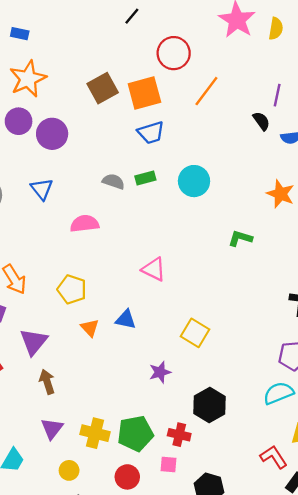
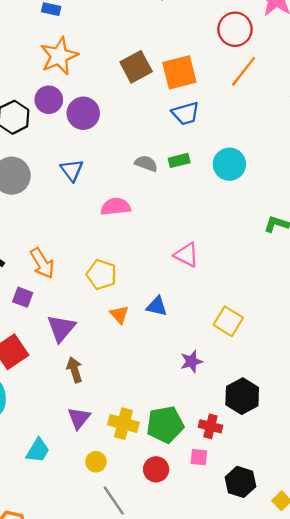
red circle: (174, 53) -> (235, 29), moved

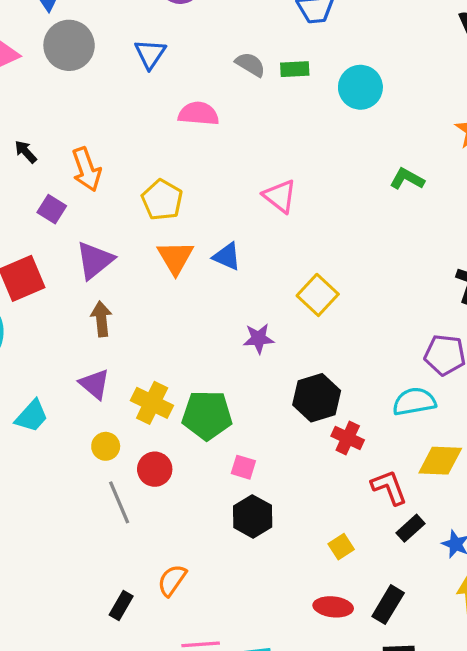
orange triangle: (119, 315) -> (175, 257), size x1.4
purple triangle: (79, 418) -> (95, 384), turned -40
red cross: (210, 426) -> (348, 438), moved
red circle: (156, 469) -> (155, 469), moved
black hexagon: (240, 482) -> (253, 516), moved

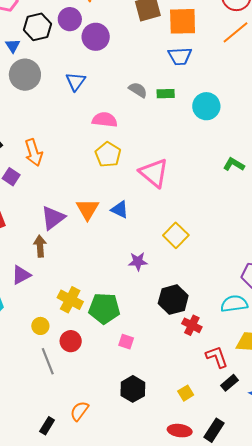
pink triangle: (280, 196) -> (154, 173), size x1.4
yellow pentagon: (162, 200) -> (108, 154), moved
purple triangle: (95, 260) -> (53, 218), moved
purple triangle: (95, 384) -> (21, 275), moved, turned 50
black hexagon: (253, 516) -> (133, 389), moved

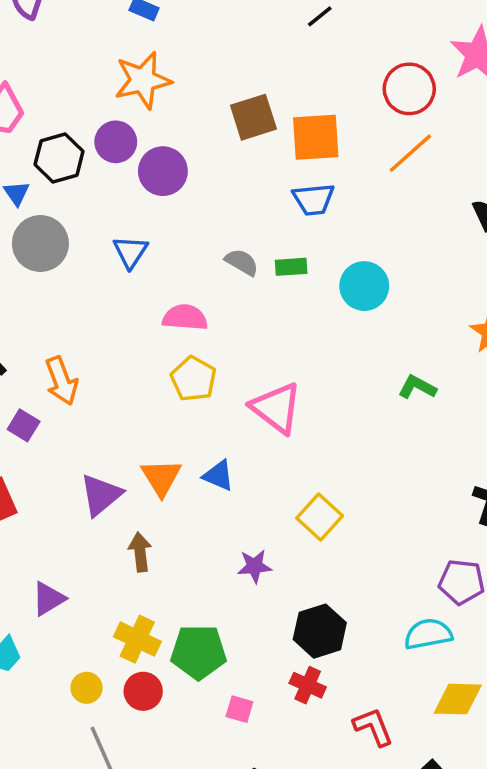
brown arrow: (40, 246) -> (140, 552), moved
red cross: (192, 325) -> (308, 685), moved
red circle: (71, 341) -> (143, 691), moved
red L-shape: (217, 357) -> (373, 727), moved

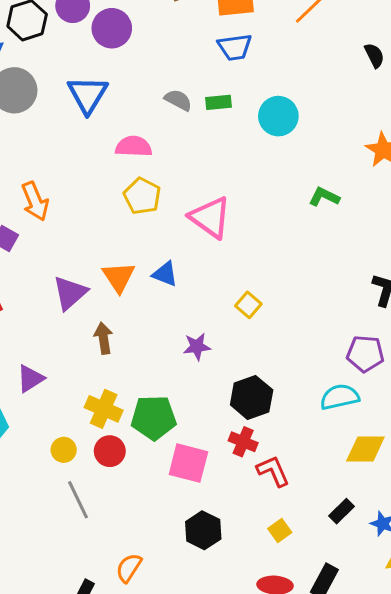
blue triangle: (130, 252) -> (88, 95), size x1.4
yellow square: (320, 517) -> (248, 305), size x0.7
pink square: (239, 709) -> (188, 463), size x1.8
red L-shape: (373, 727) -> (273, 471), moved

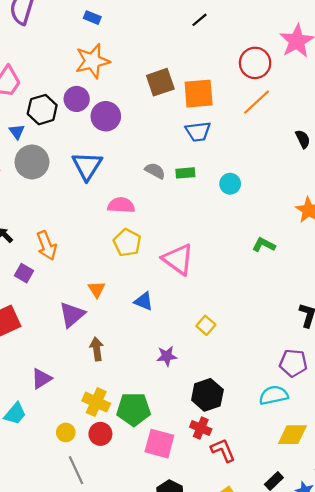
cyan circle: (278, 116) -> (230, 184), size x0.7
orange triangle: (119, 277) -> (97, 289), moved, size x0.7

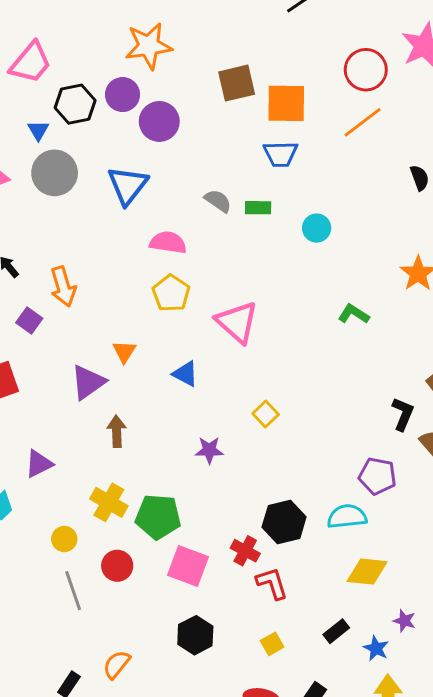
black hexagon: (207, 395) -> (284, 522), moved
red circle: (100, 434) -> (117, 566), moved

